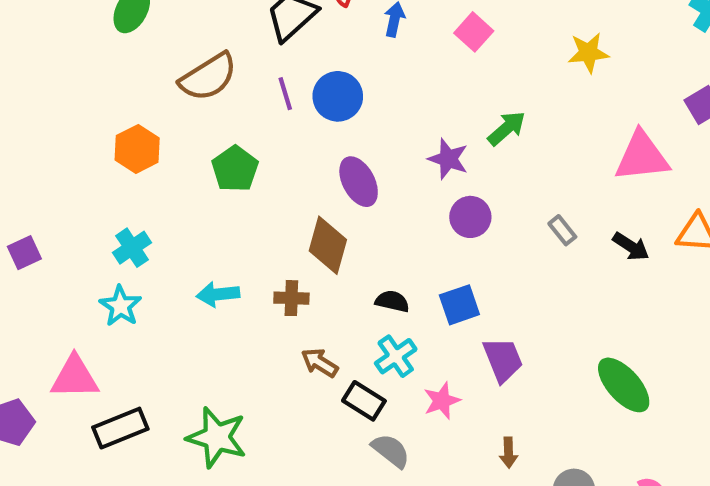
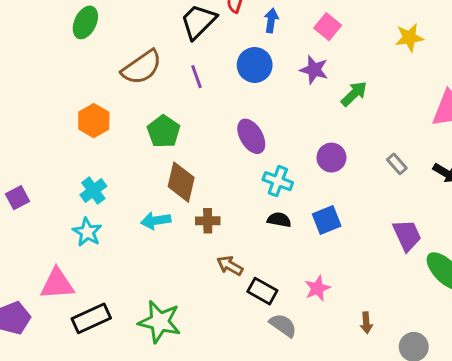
blue circle: (338, 96) -> (255, 65), moved
purple star: (448, 159) -> (314, 70), moved
brown diamond: (328, 245) -> (181, 182), moved
cyan cross: (396, 356) -> (278, 181), moved, turned -32
purple trapezoid: (503, 360) -> (407, 235), moved

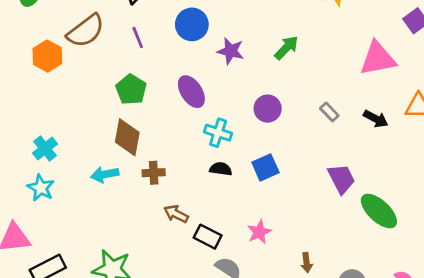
purple star: (314, 70) -> (231, 51), moved
orange hexagon: (94, 121) -> (47, 56), moved
green pentagon: (164, 131) -> (131, 90), moved

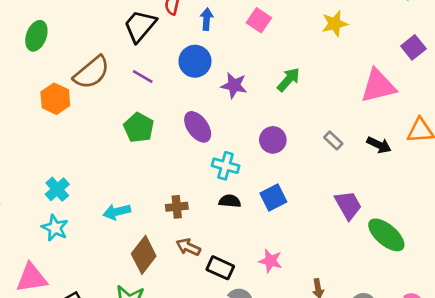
purple line: (138, 37) -> (143, 76), turned -35
brown diamond: (127, 137) -> (144, 255), moved, turned 30
brown cross: (154, 173) -> (177, 207), moved
pink star: (259, 232) -> (270, 261), turned -30

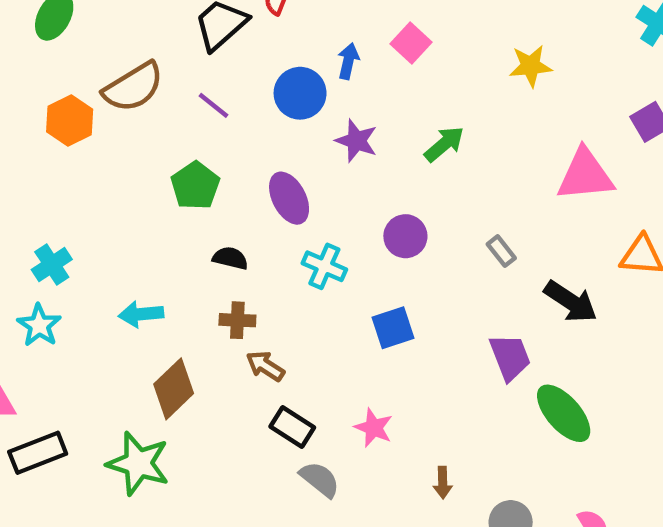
blue arrow: (207, 19) -> (348, 61), moved
black arrow: (379, 145) -> (571, 302), moved, size x1.4
black semicircle: (230, 201) -> (230, 258), moved
brown arrow: (188, 247) -> (265, 366), moved

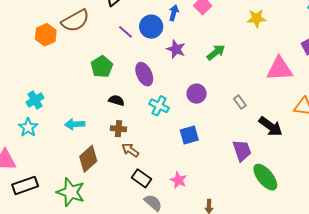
purple line: (214, 105) -> (125, 32), moved

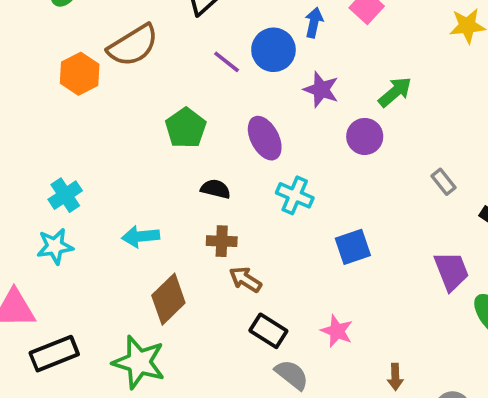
purple circle: (197, 94) -> (365, 136), moved
cyan star: (28, 127) -> (55, 246), turned 30

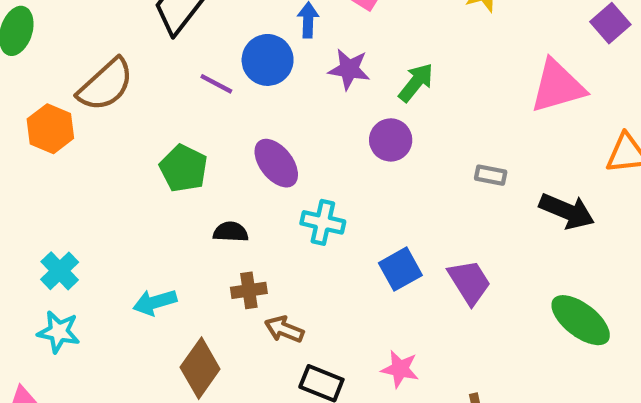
purple star: (321, 90) -> (349, 69), moved
gray rectangle: (444, 182) -> (491, 175), turned -30
cyan star: (55, 246) -> (59, 332), turned 30
purple trapezoid: (451, 271) -> (469, 282), moved

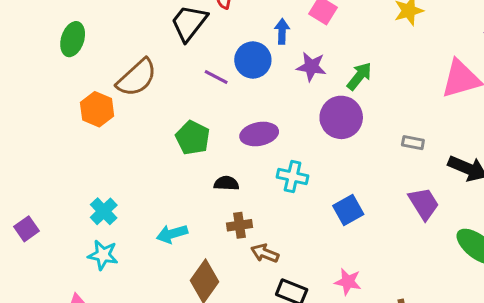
purple circle: (391, 140) -> (341, 117), size x1.4
purple ellipse: (276, 163) -> (259, 134), turned -63
purple trapezoid: (469, 282) -> (424, 204), moved

